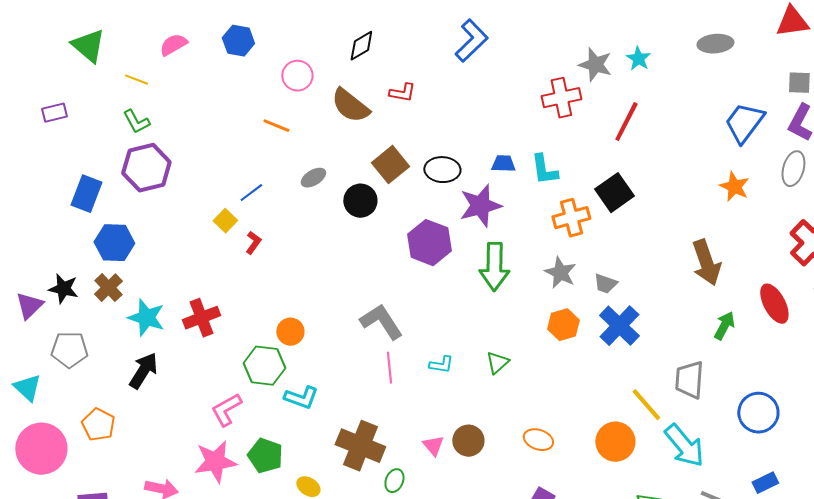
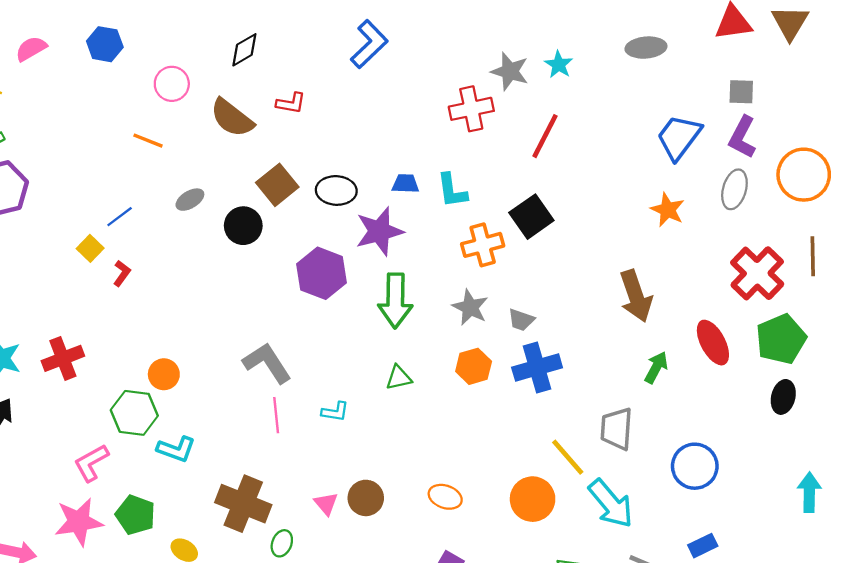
blue cross: (619, 326) -> (537, 367), turned 30
green triangle: (497, 363) -> (399, 378), moved, turned 30

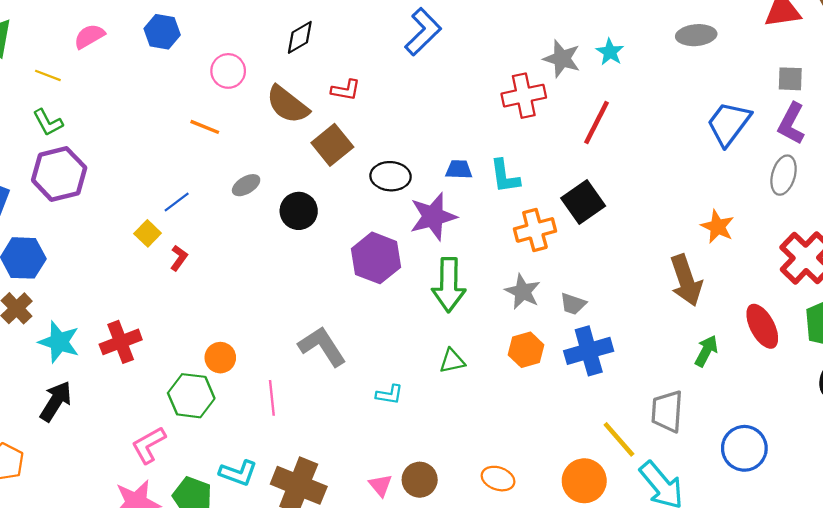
brown square: (277, 185) -> (332, 145), moved
orange star: (668, 210) -> (717, 227), moved
pink line: (276, 415) -> (272, 398), moved
cyan L-shape: (176, 449) -> (238, 473), moved

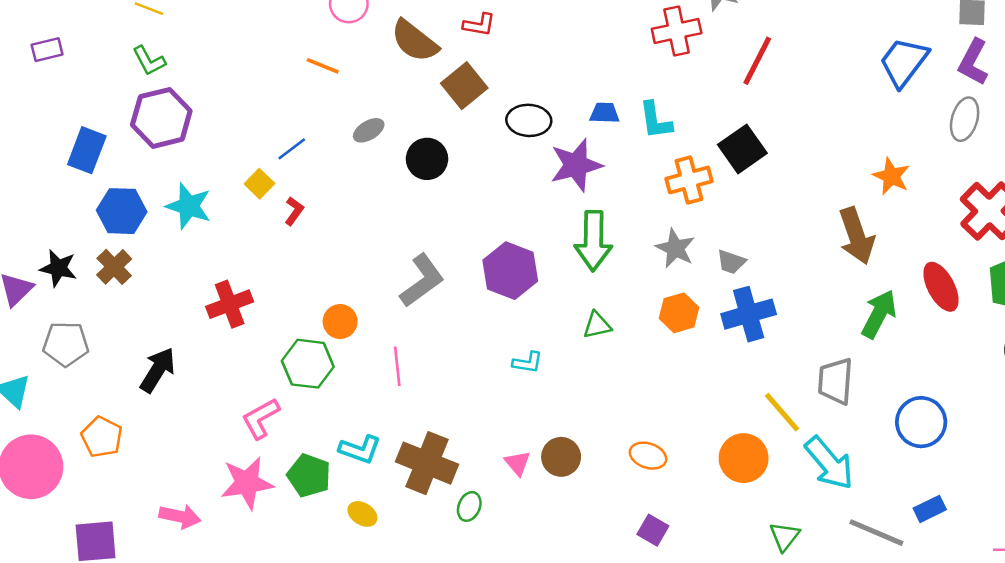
purple hexagon: (376, 258) -> (510, 271), moved
cyan star: (59, 342) -> (189, 206), moved
gray L-shape: (322, 346) -> (422, 281), moved, turned 87
green arrow: (706, 351) -> (879, 314), size x1.4

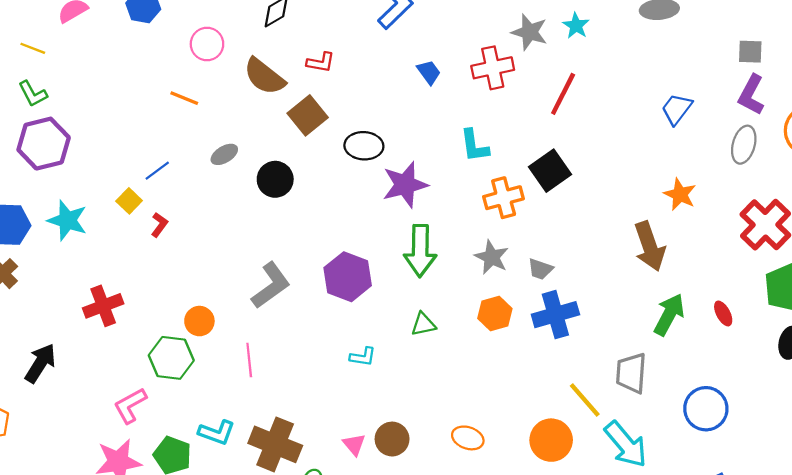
blue trapezoid: (904, 62) -> (677, 109), moved, size x0.7
blue trapezoid: (605, 113) -> (429, 72), moved, turned 52
red ellipse: (941, 287) -> (723, 313), moved, size x0.6

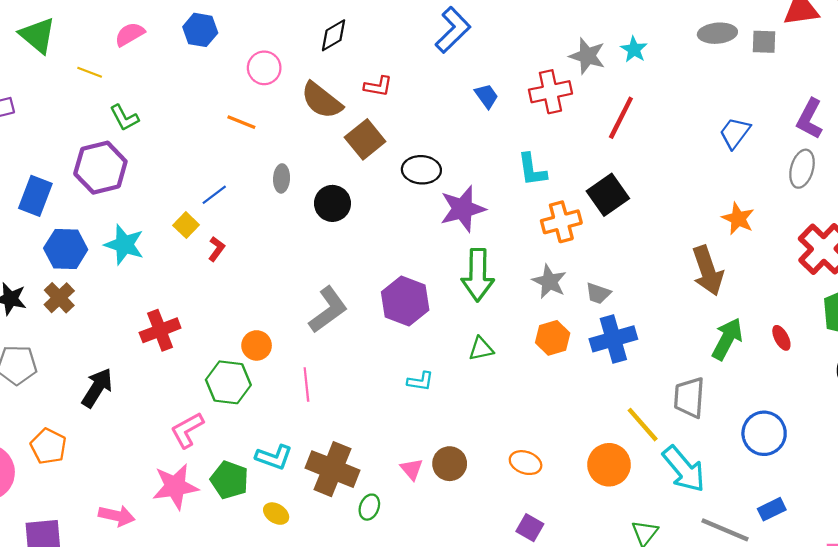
gray square: (750, 52) -> (764, 42), moved
green L-shape: (33, 94) -> (124, 118), moved
gray ellipse: (224, 154) -> (282, 178), turned -56

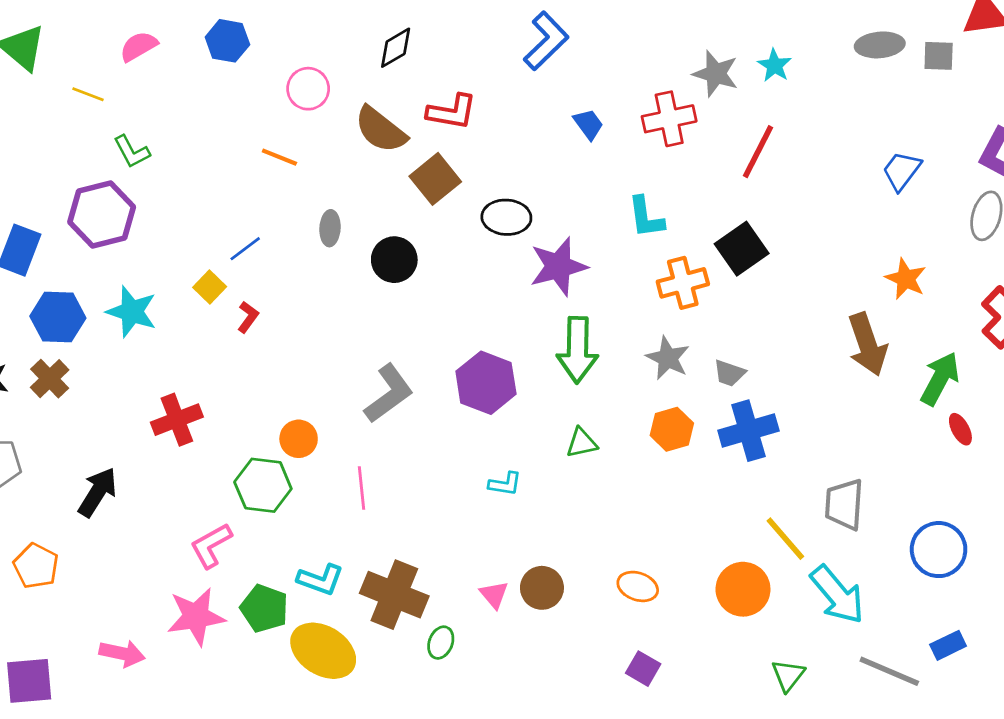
red L-shape: (378, 86) -> (452, 112), size x1.4
green arrow: (727, 339) -> (940, 379), moved
yellow ellipse: (276, 514) -> (323, 651), size x2.0

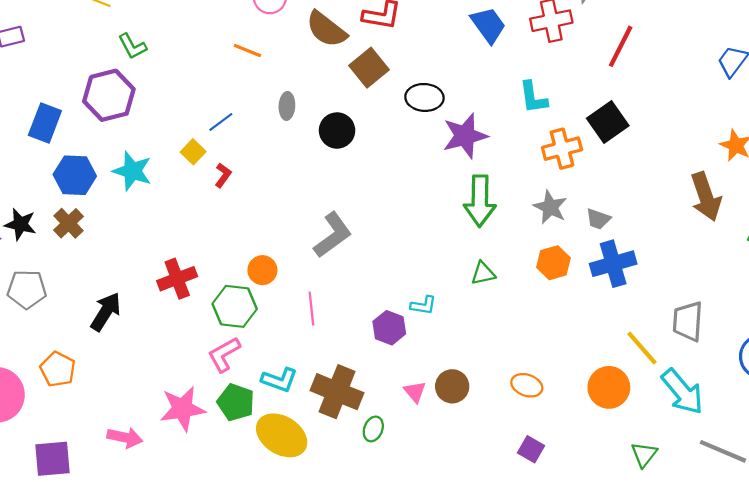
blue trapezoid: (588, 124) -> (488, 25), size x1.5
purple hexagon: (486, 383) -> (389, 328), moved, size x0.7
red cross: (177, 420) -> (177, 279), moved
pink L-shape: (211, 545) -> (224, 354), moved

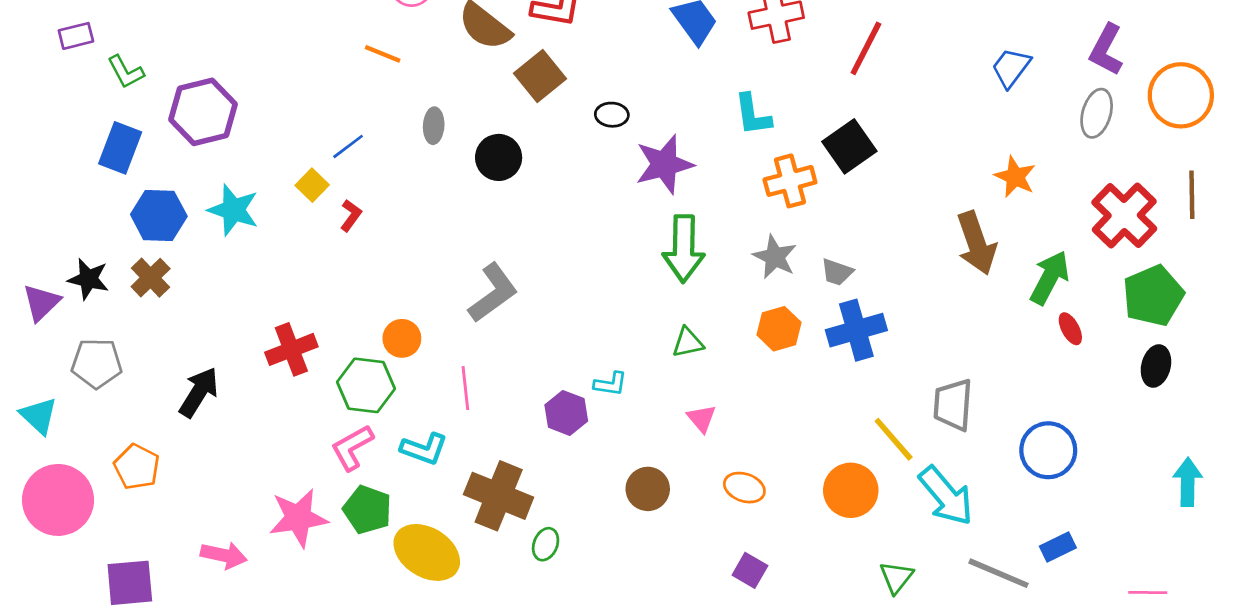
green L-shape: (132, 46) -> (126, 72), moved
black ellipse: (424, 97) -> (612, 115), size x0.7
cyan L-shape: (279, 380) -> (424, 449), moved
pink triangle: (415, 392) -> (702, 418), moved

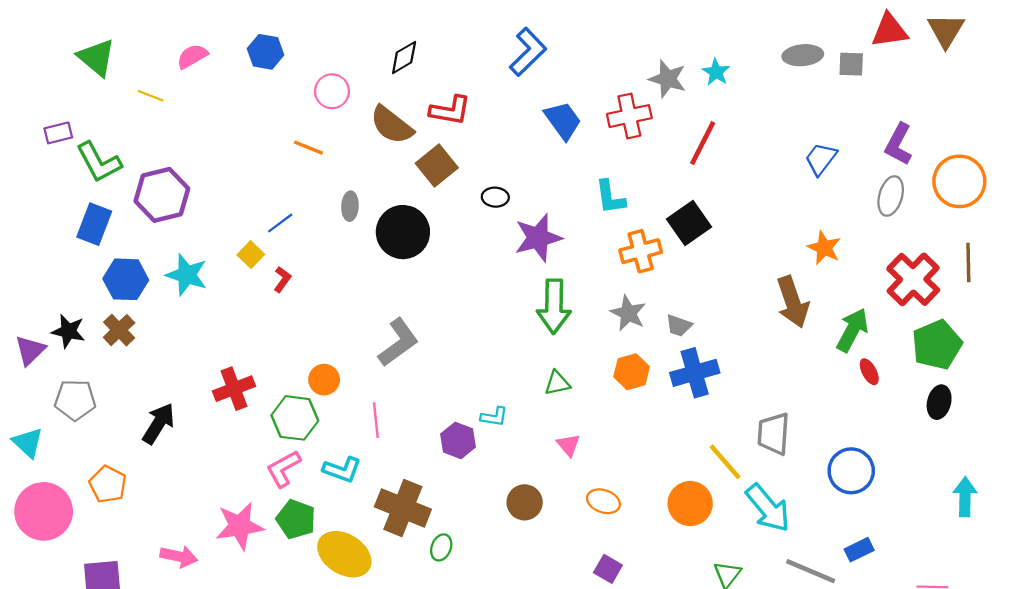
green L-shape: (126, 72) -> (99, 162), size x1.5
black circle: (499, 157) -> (403, 232), size x1.4

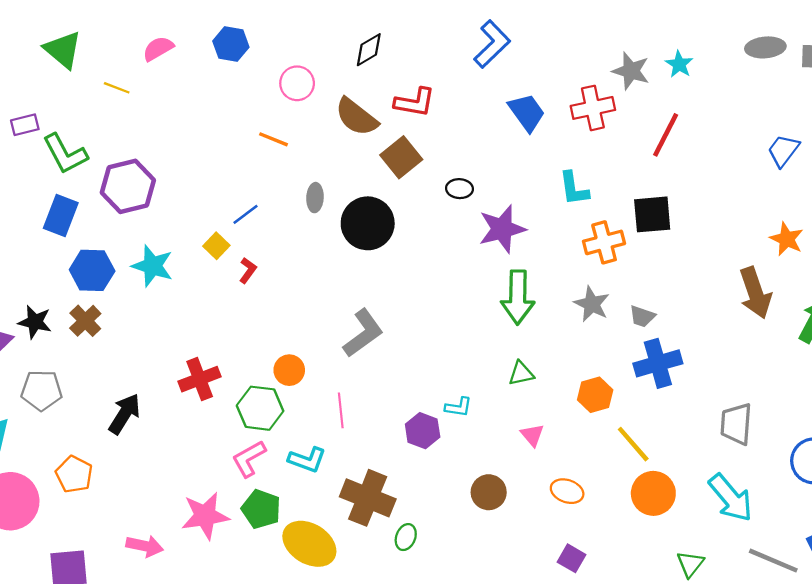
black square: (689, 223) -> (652, 214), turned 30
orange hexagon: (632, 372) -> (595, 395), moved
yellow line: (725, 462) -> (633, 444), moved

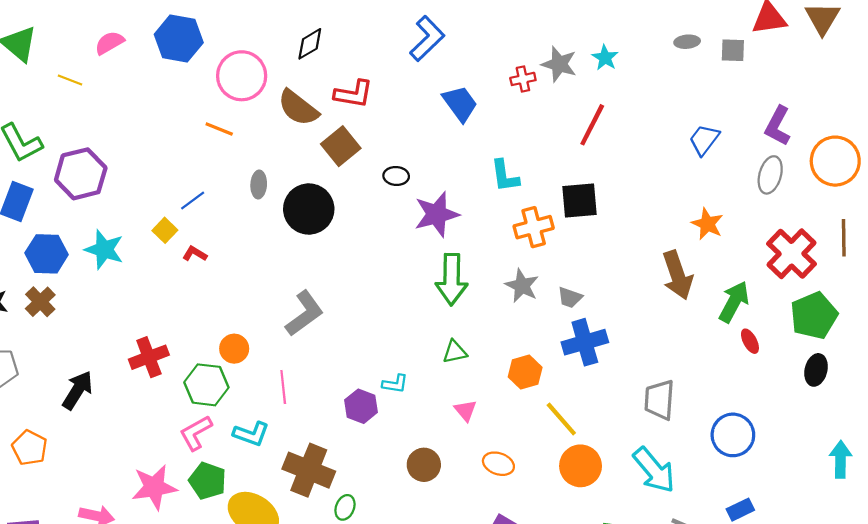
blue hexagon: (231, 44) -> (179, 39), size x1.4
gray ellipse: (765, 47) -> (687, 42), size x0.7
pink circle: (297, 83) -> (242, 76), size x1.5
red cross: (593, 108) -> (523, 79), moved, size x0.6
red L-shape: (248, 270) -> (195, 254), turned -95

